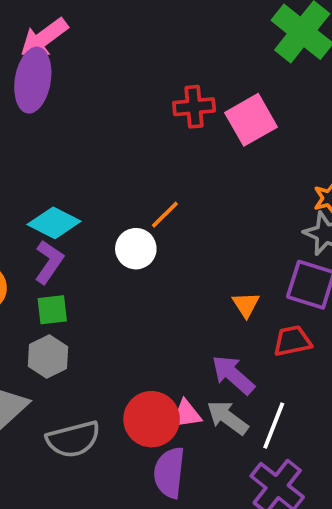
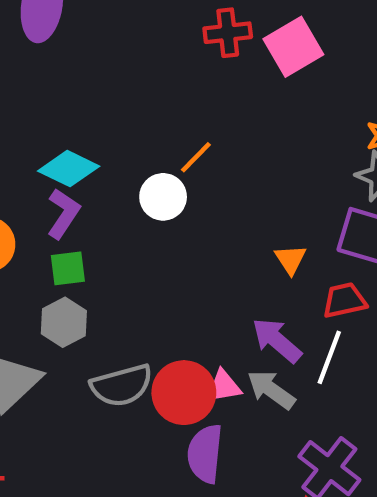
white line: (274, 426) -> (329, 357), moved
gray semicircle: (73, 439) -> (122, 385), moved

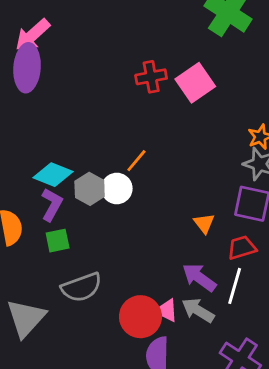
gray hexagon: (64, 322) -> (90, 189), moved
gray semicircle: (122, 385) -> (82, 287), moved
pink triangle: (224, 386) -> (166, 311), turned 40

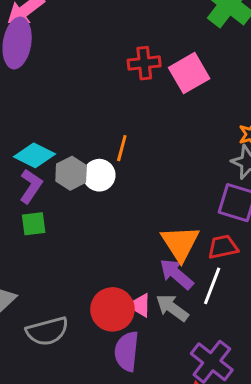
orange line: (136, 161) -> (122, 148), turned -30
orange triangle: (204, 223) -> (180, 243), moved, size x1.8
gray semicircle: (82, 287) -> (47, 331), moved

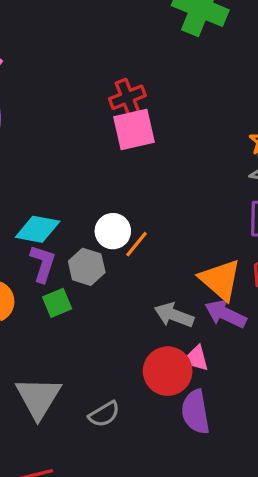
pink square: (189, 73) -> (134, 130), moved, turned 33
orange line: (122, 148) -> (137, 244), moved, turned 40
gray hexagon: (71, 173) -> (87, 267), moved
gray arrow: (172, 308) -> (174, 315), moved
gray semicircle: (47, 331) -> (104, 414), size x0.7

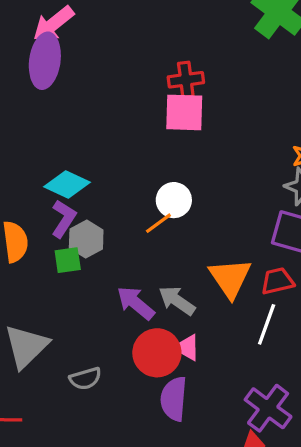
white circle: (113, 231) -> (174, 200), moved
gray hexagon: (87, 267) -> (86, 239), moved
purple arrow: (226, 314) -> (136, 303), moved

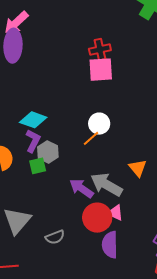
orange triangle: (230, 278) -> (138, 168), size x0.7
gray arrow: (177, 301) -> (107, 185), size x1.4

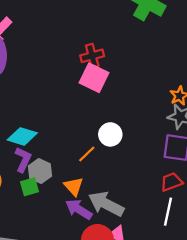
pink square: (101, 70) -> (94, 78), turned 32
white circle: (99, 124) -> (110, 134), moved
orange triangle: (138, 168) -> (74, 186), moved

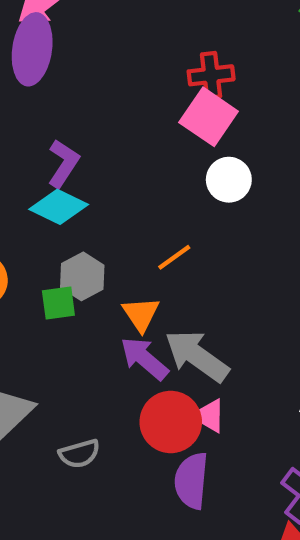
white circle: (110, 134) -> (229, 180), moved
purple L-shape: (23, 160) -> (63, 164), moved

